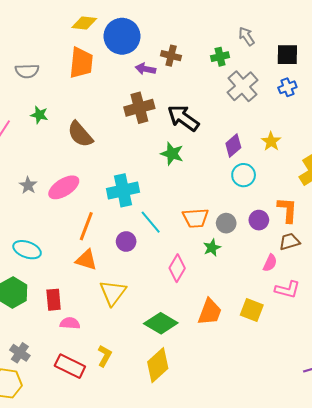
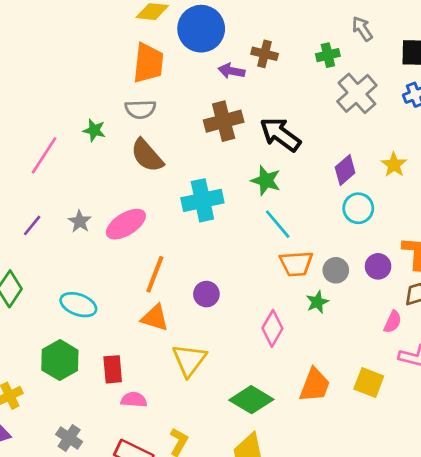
gray semicircle: (27, 71) -> (140, 109), moved
cyan cross: (123, 190) -> (202, 200), moved
cyan line: (151, 222) -> (278, 224), moved

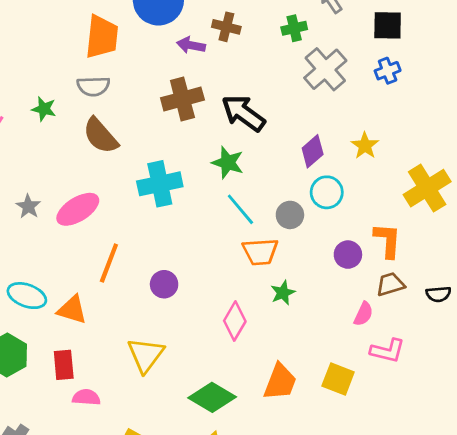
gray circle: (336, 270) -> (290, 215), moved
orange triangle: (155, 318) -> (72, 310), moved

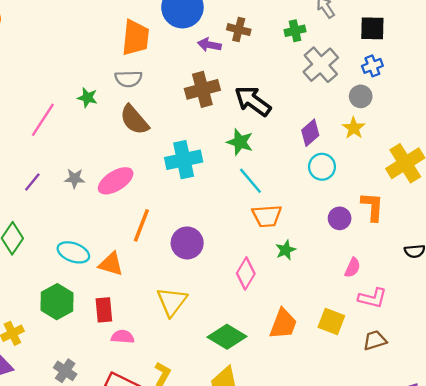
gray star: (28, 206) -> (75, 178), turned -30
gray circle: (290, 215) -> (361, 96), moved
purple circle: (164, 284) -> (187, 243), size x1.4
brown trapezoid: (390, 284) -> (375, 340), moved

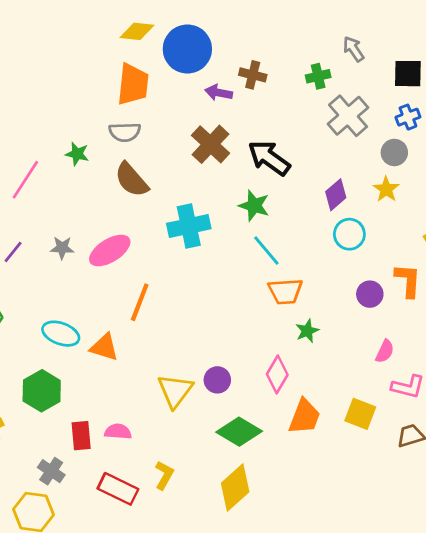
brown cross: (202, 89) -> (211, 144), turned -32
purple circle: (187, 243) -> (217, 380), moved, size x0.7
pink diamond: (246, 273) -> (277, 374), moved
red rectangle: (104, 310) -> (81, 436), moved

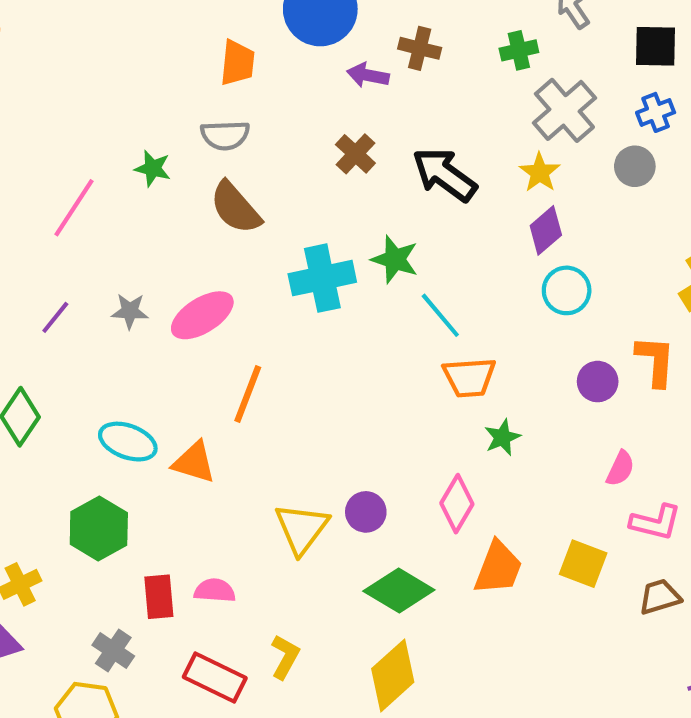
orange trapezoid: (133, 84) -> (237, 63), size x0.7
brown cross: (211, 144) -> (355, 154), size x0.7
yellow star: (386, 189) -> (540, 172), moved
green star: (254, 206) -> (395, 259), moved

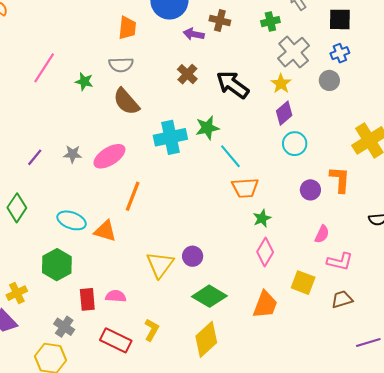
pink line: (74, 208) -> (44, 68), moved
green star: (395, 259) -> (207, 128), turned -30
pink diamond: (457, 504) -> (265, 252), moved
orange trapezoid: (498, 568) -> (265, 305), moved

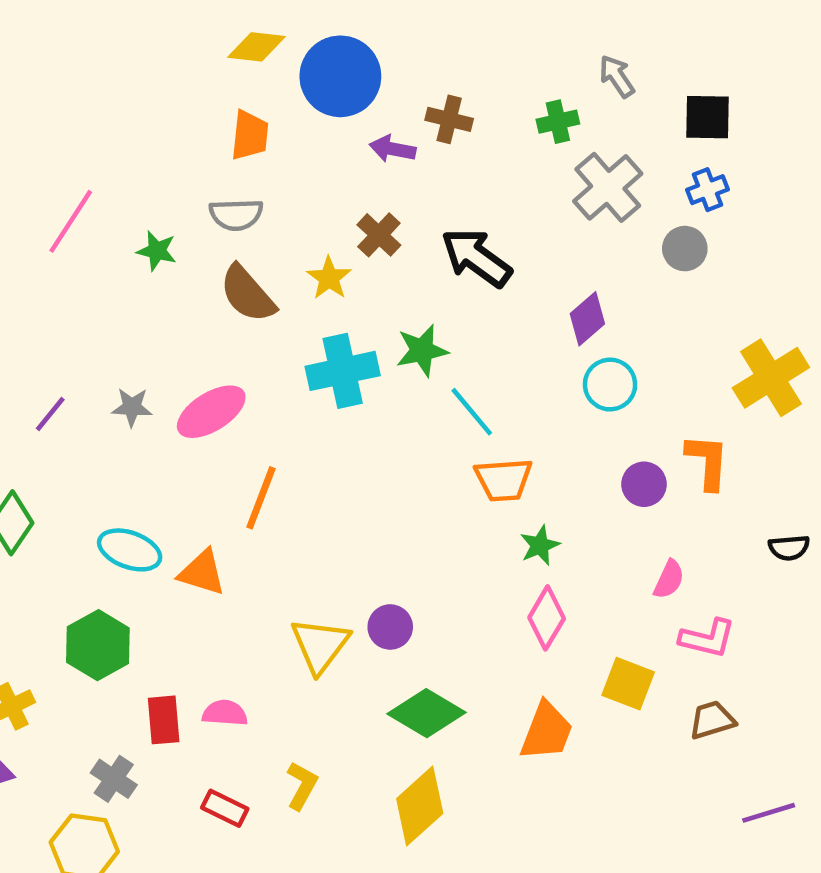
yellow star: (281, 84) -> (329, 278), moved
red rectangle: (116, 340) -> (225, 808), size x0.7

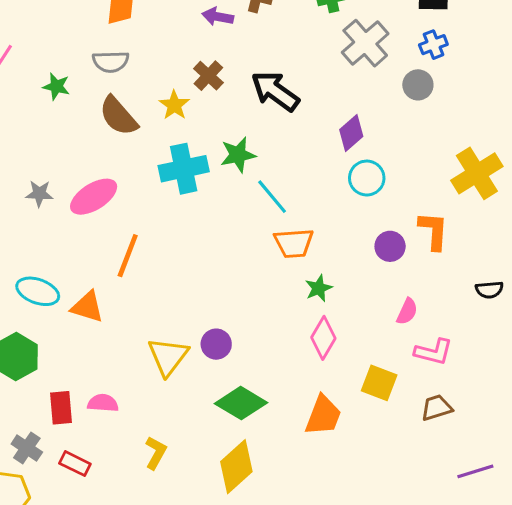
red rectangle: (225, 808) -> (75, 464), moved

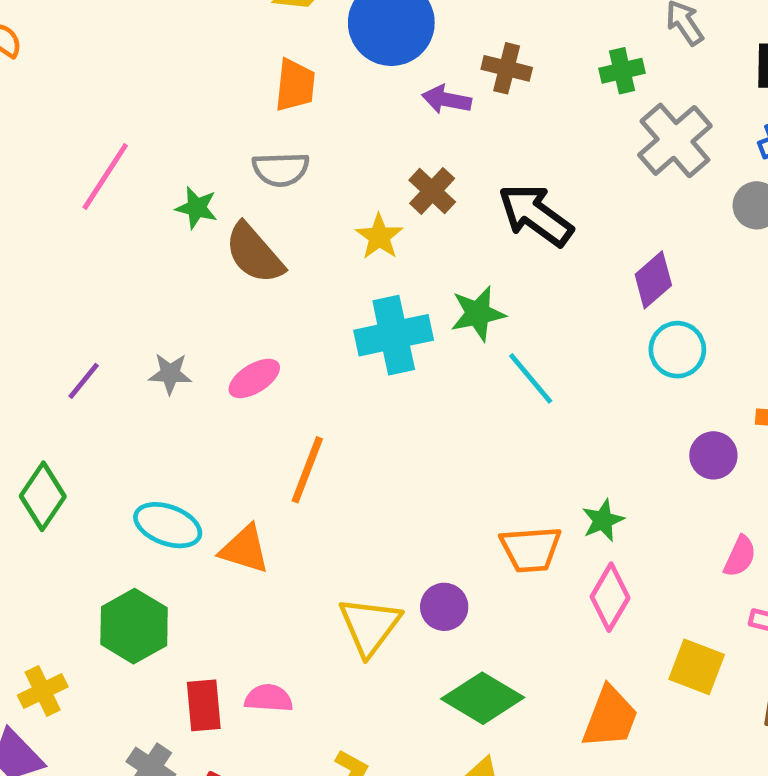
brown semicircle: (118, 116) -> (254, 253), moved
pink ellipse: (94, 197) -> (254, 378), size x0.7
orange trapezoid: (294, 243) -> (531, 549), moved

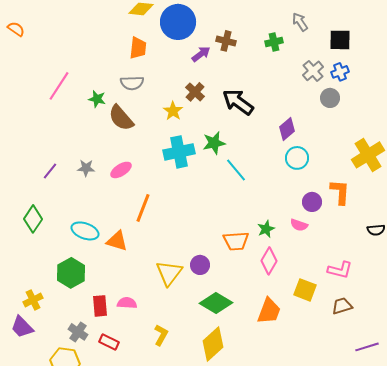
purple arrow: (447, 100) -> (201, 54), turned 132
gray cross: (675, 140) -> (313, 71), moved, size x0.7
pink semicircle: (740, 556) -> (299, 225), moved, turned 84

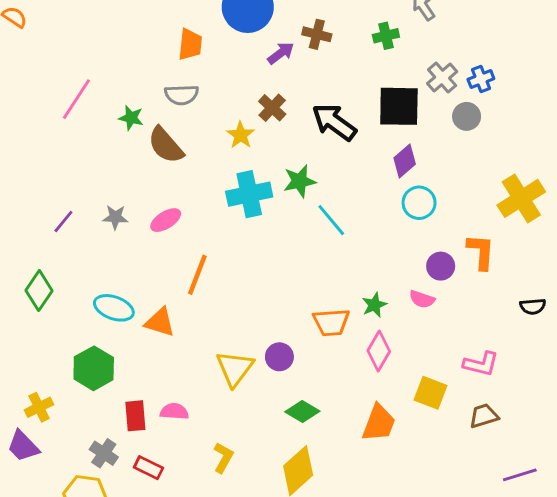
black square: (340, 40) -> (399, 106), moved, size x1.4
green diamond: (216, 303) -> (302, 412), size x0.7

